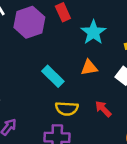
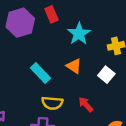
orange triangle: (89, 68) -> (74, 66), turned 42

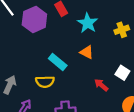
white square: (106, 75) -> (122, 73), moved
yellow semicircle: (52, 103) -> (45, 82), moved

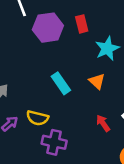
yellow semicircle: (45, 82) -> (37, 118), moved

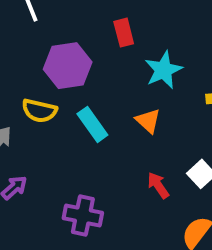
purple hexagon: (48, 28) -> (68, 66), moved
yellow semicircle: (37, 118) -> (39, 111), moved

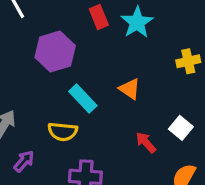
cyan star: (163, 70) -> (137, 22), moved
yellow semicircle: (39, 111) -> (63, 132), moved

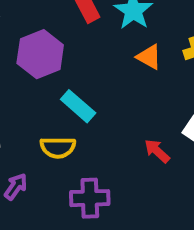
orange triangle: (130, 89) -> (149, 57), moved

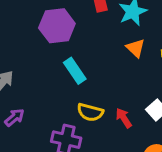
yellow semicircle: (58, 147) -> (90, 112), moved

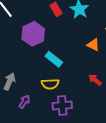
orange triangle: (136, 48) -> (93, 45), moved
yellow semicircle: (90, 112) -> (50, 84), moved

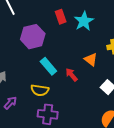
red arrow: (95, 80) -> (71, 75), moved

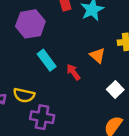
yellow semicircle: (40, 90) -> (24, 95), moved

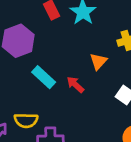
orange triangle: (97, 55) -> (98, 61), turned 42

